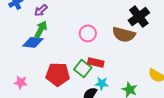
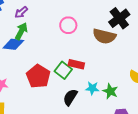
pink circle: (88, 33) -> (68, 25), moved
red pentagon: (58, 74) -> (38, 76), turned 30
cyan star: (102, 83) -> (92, 88), moved

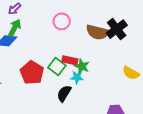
black cross: (119, 18) -> (117, 29), moved
cyan star: (92, 88) -> (77, 77), moved
green star: (110, 91) -> (82, 66), moved

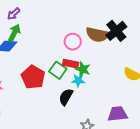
pink circle: (62, 21) -> (73, 42), moved

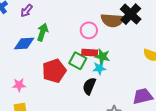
green arrow: (14, 33) -> (42, 32), moved
red pentagon: (33, 77) -> (54, 71), turned 30

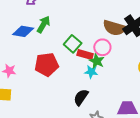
pink circle: (89, 30) -> (102, 47), moved
green square: (78, 61) -> (73, 44), moved
black semicircle: (89, 86) -> (81, 97), moved

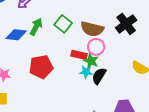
brown semicircle: (114, 28) -> (92, 29), moved
green square: (73, 44) -> (63, 24), moved
black semicircle: (81, 97) -> (99, 76), moved

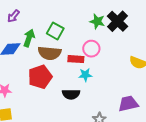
brown semicircle: (92, 29) -> (50, 53), moved
green star: (91, 61) -> (97, 21), moved
black semicircle: (99, 76) -> (71, 94), moved, turned -114

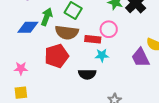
purple trapezoid: (128, 104) -> (140, 58), moved, turned -105

